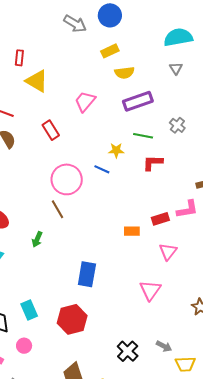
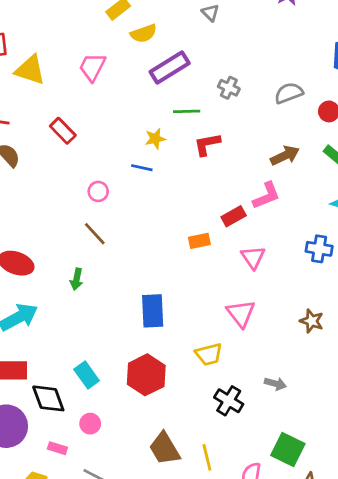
pink trapezoid: (85, 101) -> (92, 67), moved
pink circle: (67, 179) -> (98, 191), size x0.5
yellow trapezoid: (185, 364) -> (209, 354), moved

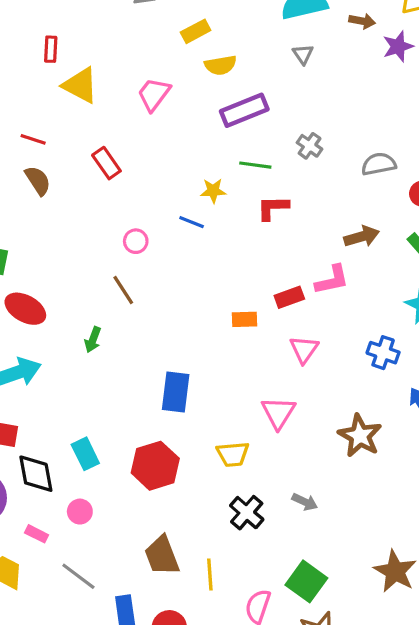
brown star: (312, 321) -> (360, 436), size x1.5

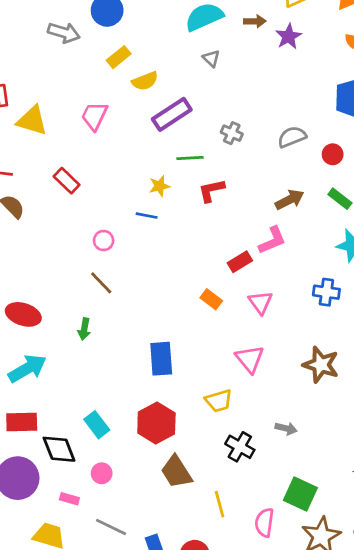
orange rectangle: (244, 319) -> (211, 299), moved, turned 50
brown trapezoid: (162, 556) -> (176, 472), moved

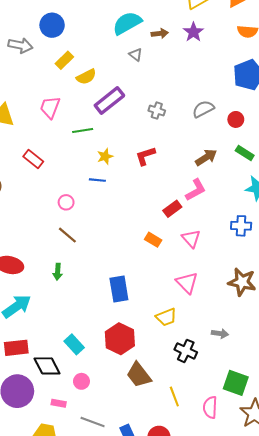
brown arrow: (255, 21) -> (160, 34), moved
green line: (190, 158) -> (83, 130), moved

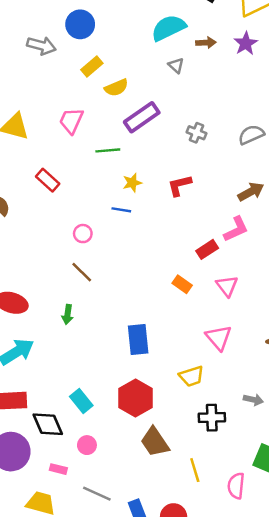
black cross: (186, 351) -> (212, 418), turned -30

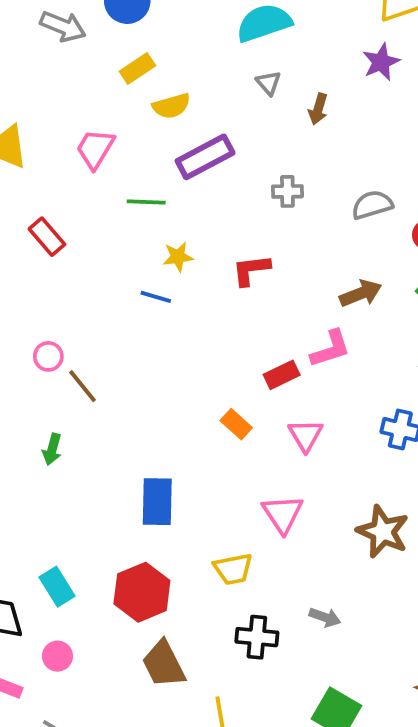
brown arrow: (206, 43) -> (318, 109), moved, turned 102
gray cross: (197, 133) -> (287, 191), turned -30
pink circle: (83, 234) -> (48, 356), moved

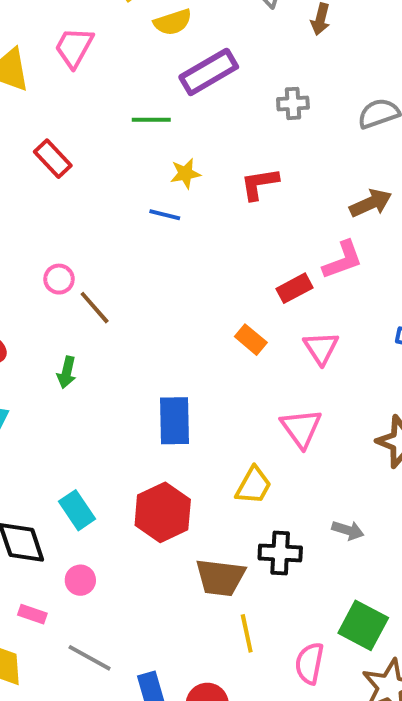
pink trapezoid: (95, 149) -> (74, 47), moved
yellow trapezoid: (233, 569) -> (254, 485), turned -48
brown trapezoid: (164, 664) -> (220, 577), moved, turned -54

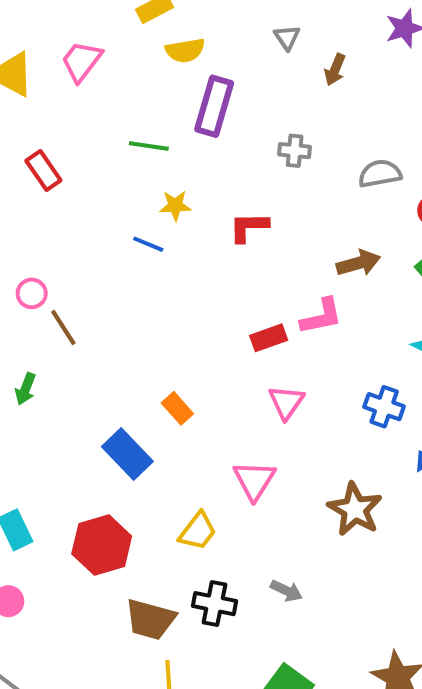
purple rectangle: (209, 72) -> (214, 106), turned -52
orange rectangle: (251, 340) -> (177, 408), moved
blue rectangle: (175, 421) -> (127, 454), turned -51

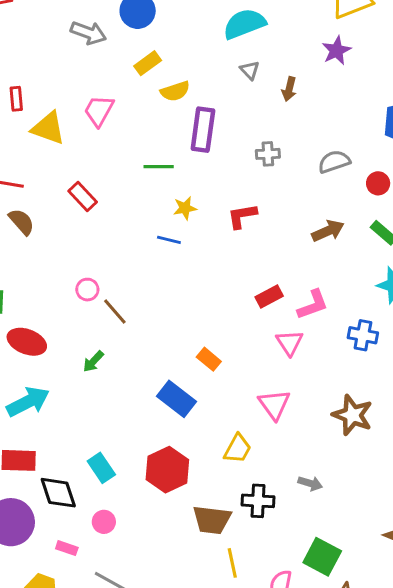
pink L-shape: (321, 316) -> (313, 305), moved
green arrow: (25, 389) -> (93, 361), turned 30

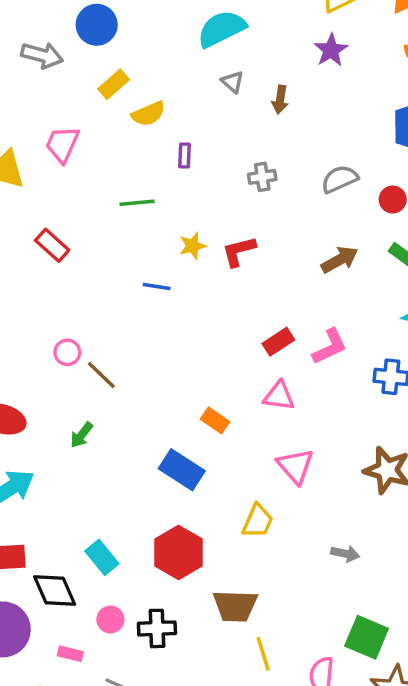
purple rectangle: (203, 130) -> (184, 156), size x0.5
yellow star: (185, 208) -> (193, 246), moved
pink triangle: (290, 343) -> (279, 396), moved, turned -44
black cross: (258, 501) -> (157, 628), moved

